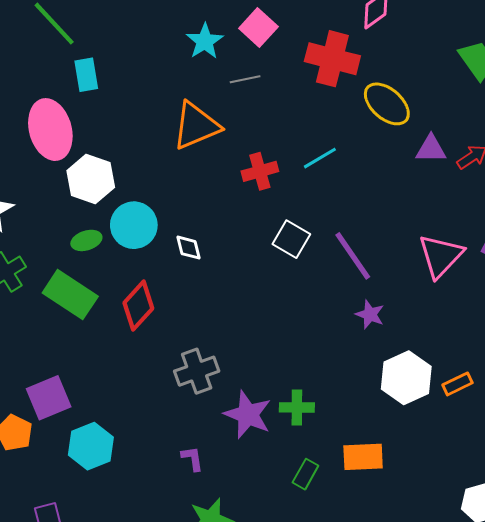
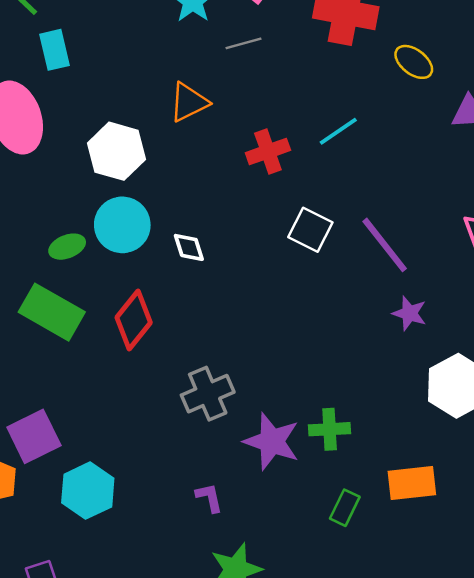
yellow ellipse: (387, 104) -> (414, 62), size x0.7
orange triangle: (196, 126) -> (189, 102), size x0.7
white hexagon: (91, 179) -> (116, 151), moved

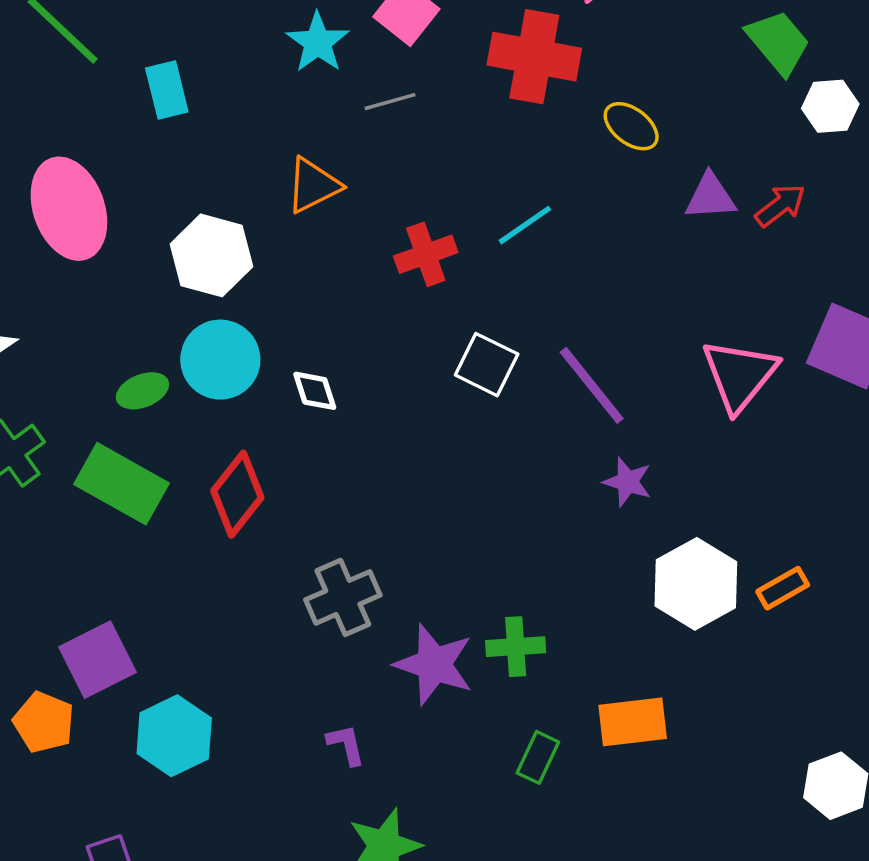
cyan rectangle: (55, 50) -> (167, 90), moved

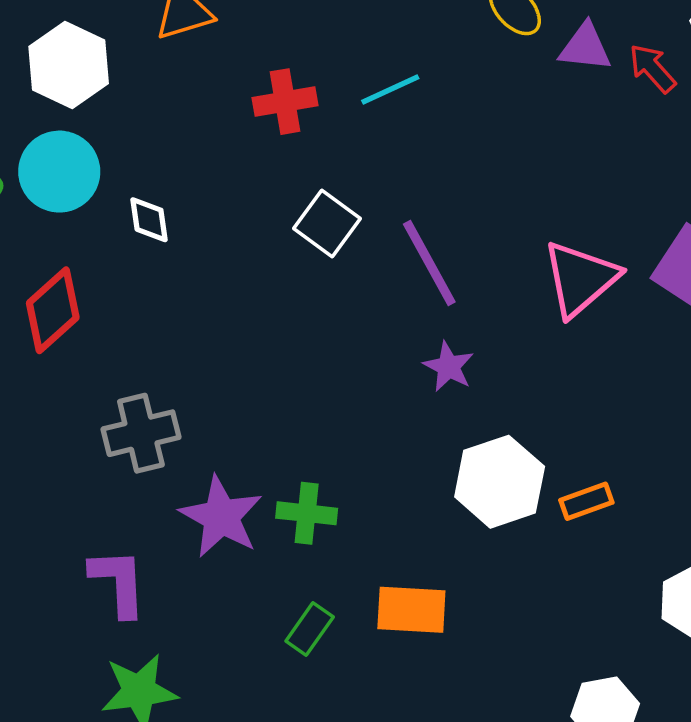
purple triangle: (710, 197) -> (585, 47), moved
red arrow: (780, 205) -> (652, 68), moved, turned -104
purple L-shape: (346, 745) -> (118, 582), size x1.6

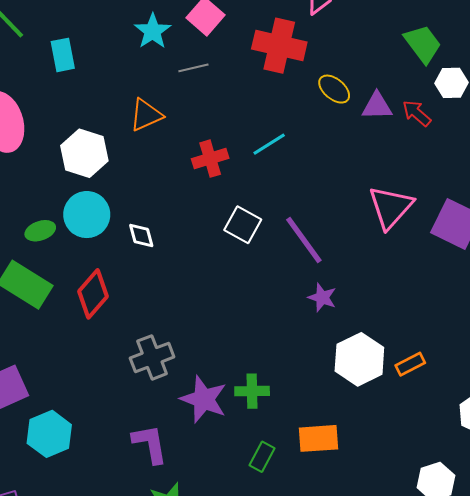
pink triangle: (580, 279) -> (391, 207), moved

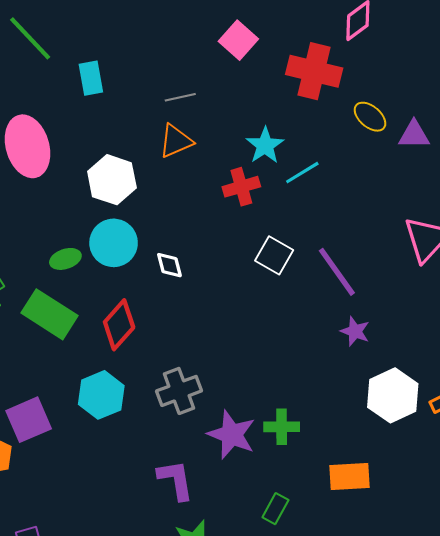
cyan star: (153, 31) -> (265, 145), moved
gray line: (193, 68) -> (180, 97), moved
cyan hexagon: (49, 434) -> (101, 395), moved
green rectangle: (262, 457) -> (275, 509), moved

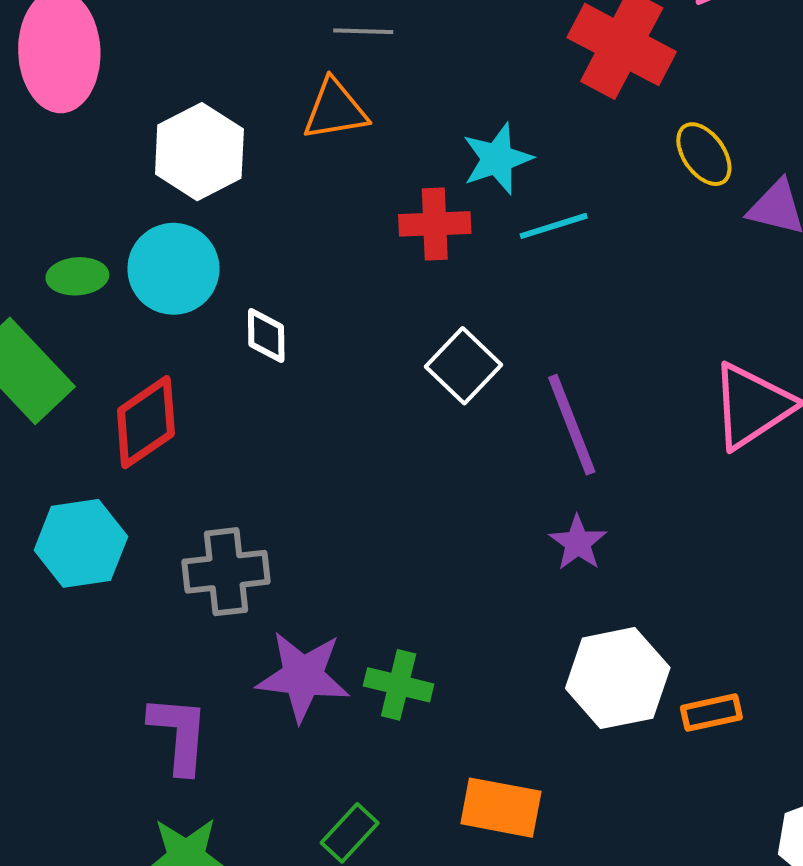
purple star: (232, 435) -> (303, 676), turned -30

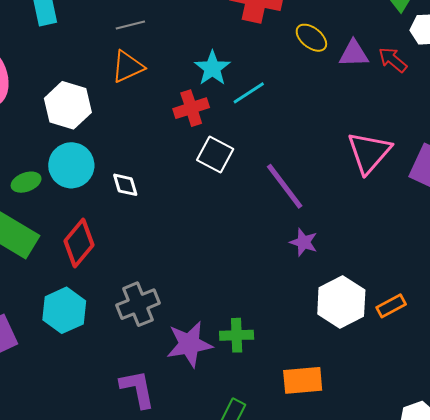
white square: (464, 366) -> (215, 154), moved

